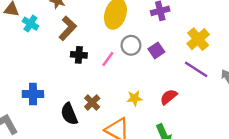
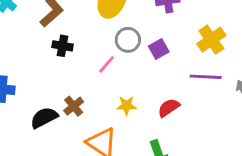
pink line: (108, 59) -> (107, 64), moved
purple line: (196, 69) -> (206, 77), turned -35
black semicircle: (69, 114) -> (44, 118), turned 80

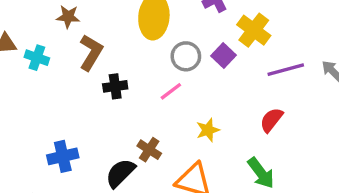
yellow cross: (211, 40) -> (254, 30), moved
pink line: (107, 64) -> (171, 91), turned 30
red semicircle: (169, 108) -> (271, 120), moved

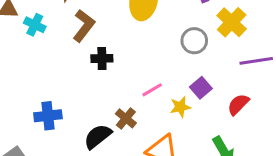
gray circle: (186, 56) -> (194, 41), moved
purple square: (223, 56) -> (201, 88), moved
pink line: (171, 91) -> (152, 90), moved

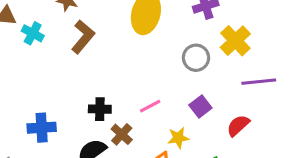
black cross: (102, 58) -> (100, 109), moved
yellow star: (180, 107) -> (178, 138), moved

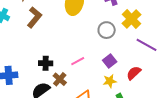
purple line: (259, 82) -> (147, 45), turned 35
yellow star: (178, 138) -> (110, 81), moved

